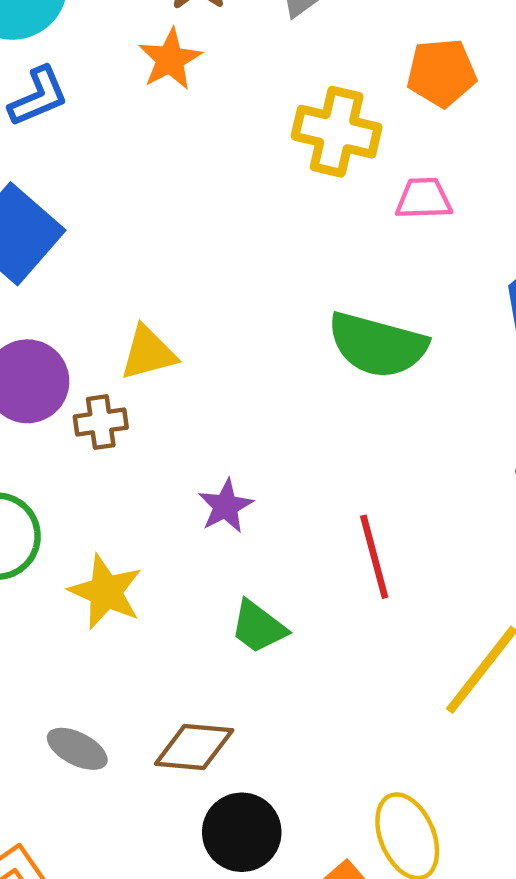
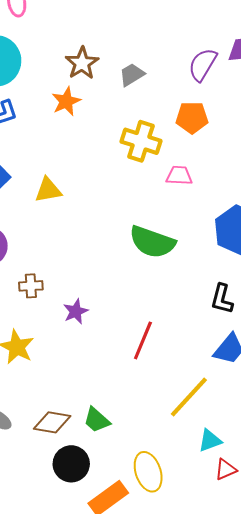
yellow triangle: (148, 353) -> (48, 190), moved
brown cross: (101, 422) -> (31, 286), moved
red line: (374, 557) -> (143, 340), turned 33
green trapezoid: (258, 627) -> (97, 420), moved

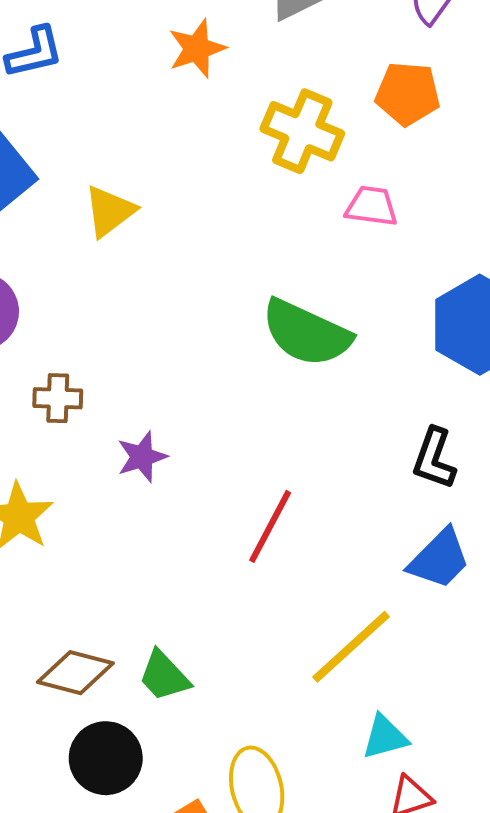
orange star: (66, 101) -> (197, 49), moved
yellow triangle: (48, 190) -> (109, 211), turned -32

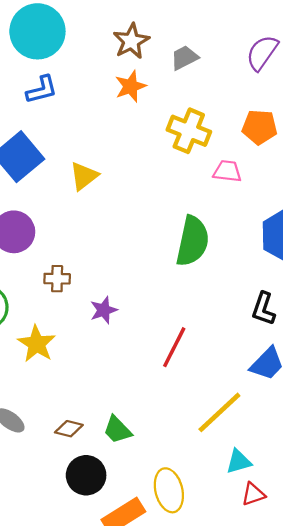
orange pentagon: (408, 94) -> (260, 127), moved
green semicircle: (306, 333) -> (193, 241), turned -102
brown diamond: (75, 673) -> (69, 429), size x0.7

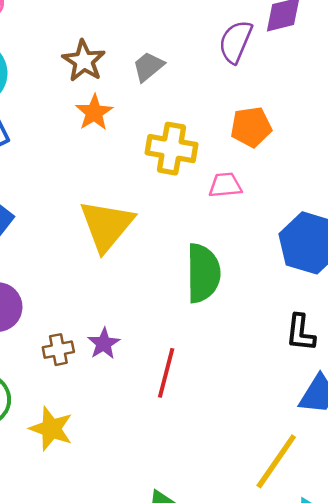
yellow triangle: (84, 176) -> (107, 225), moved, size x1.6
purple star: (104, 310) -> (104, 344), moved
red line: (174, 347) -> (166, 373), moved

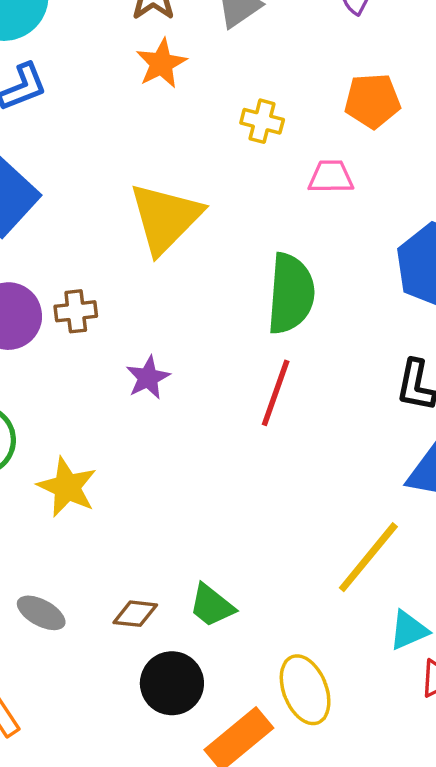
yellow cross: (172, 149) -> (262, 121), size x0.6
brown cross: (58, 350) -> (76, 311), moved
red line: (166, 373) -> (276, 393), moved

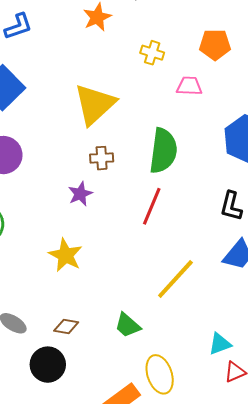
brown cross: (76, 311) -> (102, 158), moved
yellow star: (67, 487) -> (66, 255), moved
yellow line: (368, 557) -> (175, 279), moved
green trapezoid: (212, 605) -> (127, 325), moved
black circle: (172, 683) -> (48, 365), moved

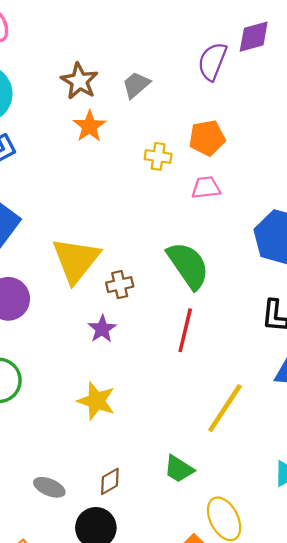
orange pentagon: (215, 44) -> (207, 138), moved
yellow triangle: (95, 104) -> (76, 260), moved
green semicircle: (163, 151) -> (188, 265), turned -33
brown diamond: (66, 326) -> (110, 481), turned -30

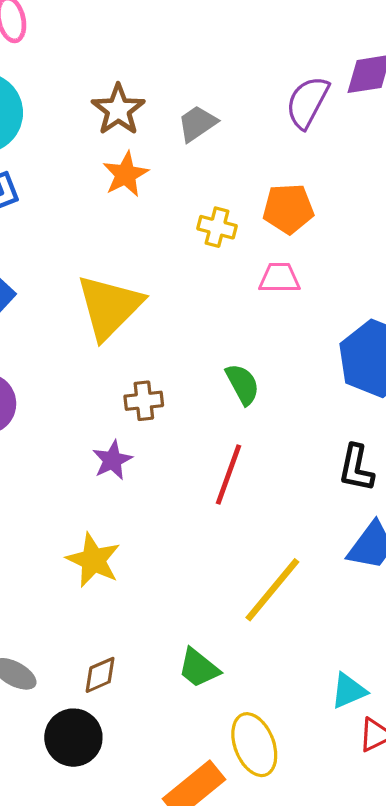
yellow triangle: (76, 260) -> (109, 307), moved
green semicircle: (188, 265) -> (243, 384), size x0.6

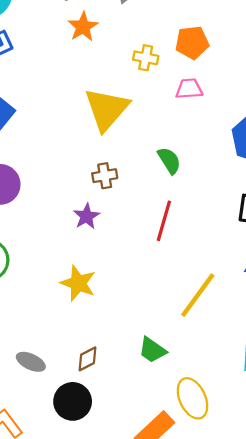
yellow triangle: (109, 307) -> (107, 109), moved

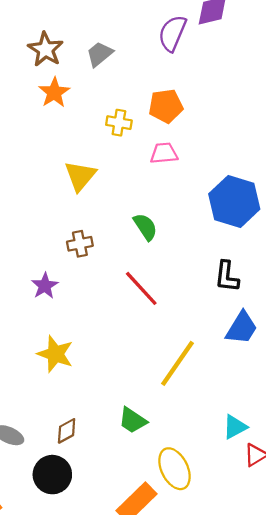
yellow triangle: (107, 109) -> (80, 176), size x0.7
purple star: (86, 216) -> (45, 286), moved
red line: (164, 221) -> (141, 288), turned -57

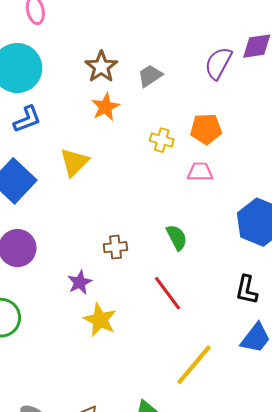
yellow triangle: (80, 176) -> (74, 162), moved
yellow star: (55, 354) -> (100, 320), moved

